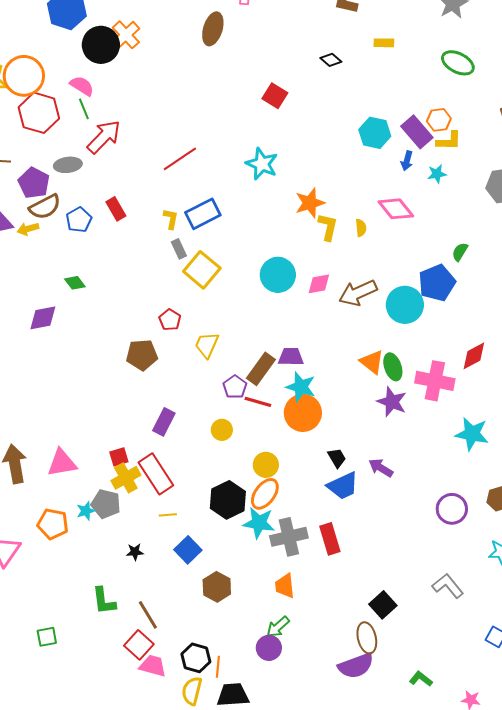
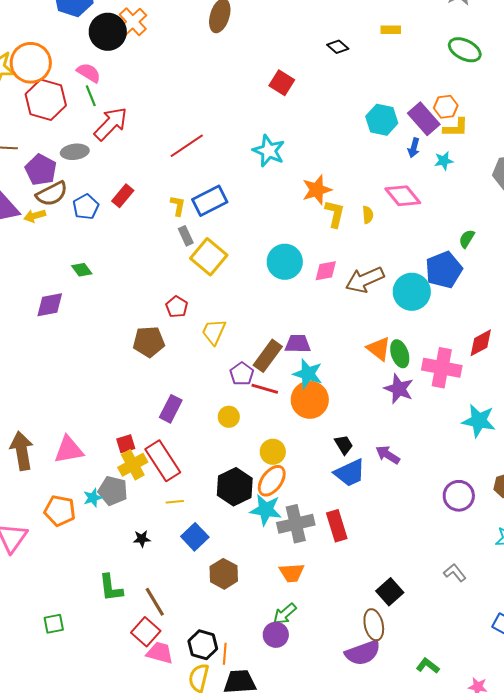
red rectangle: (116, 209) -> (123, 196), turned 70
orange trapezoid: (285, 586) -> (292, 573), turned -88
gray L-shape: (448, 586) -> (455, 573), size x0.7

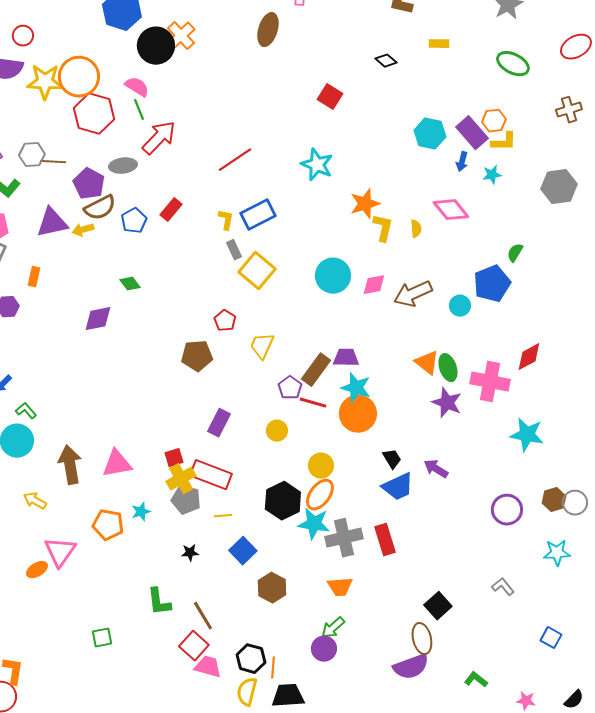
cyan circle: (412, 292) -> (460, 306), size x0.6
red rectangle: (163, 461) -> (211, 475), turned -36
gray pentagon: (113, 491) -> (186, 500), moved

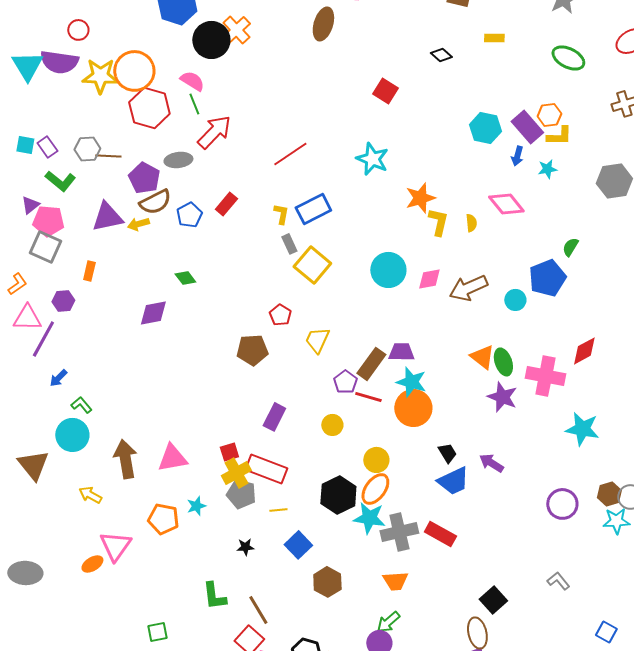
red rectangle: (385, 540) -> (440, 534), turned -44
cyan star: (557, 553) -> (616, 521), moved

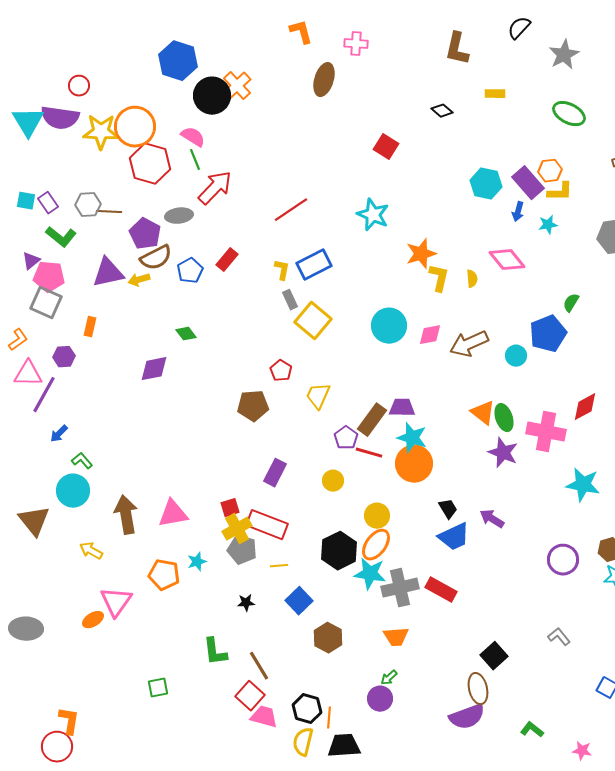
green arrow: (388, 622) -> (389, 678), size x0.7

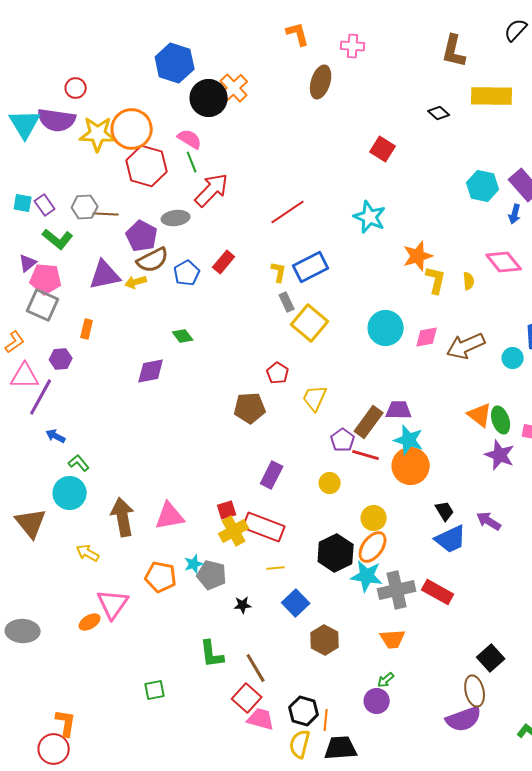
yellow rectangle: (495, 94) -> (492, 96), size x2.0
blue arrow: (59, 434) -> (56, 436), turned 72
gray pentagon: (242, 550) -> (212, 575), moved

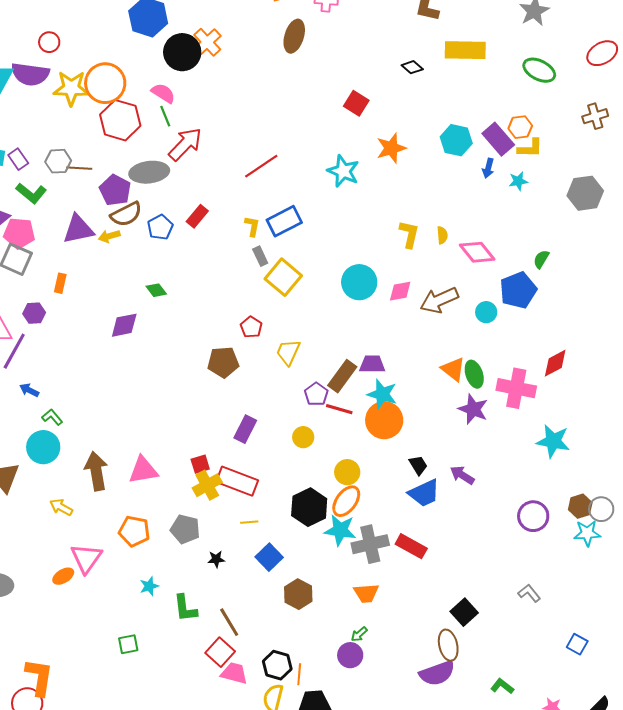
gray ellipse: (176, 218) -> (149, 172), size x1.4
orange star: (418, 256) -> (391, 148), moved
pink diamond: (504, 262) -> (477, 252), moved
cyan star: (194, 564) -> (149, 586), moved
orange L-shape: (66, 723) -> (39, 677), size x1.4

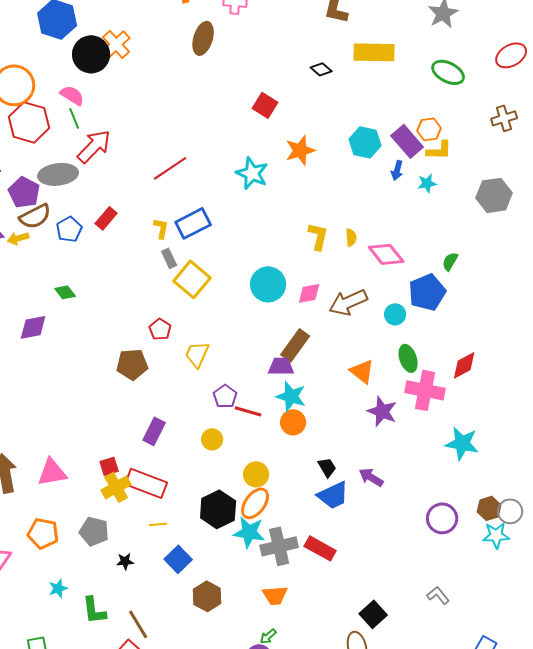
green ellipse: (474, 374) -> (408, 358), moved
brown rectangle: (342, 376) -> (295, 345), moved
orange circle: (384, 420) -> (293, 422), size x0.7

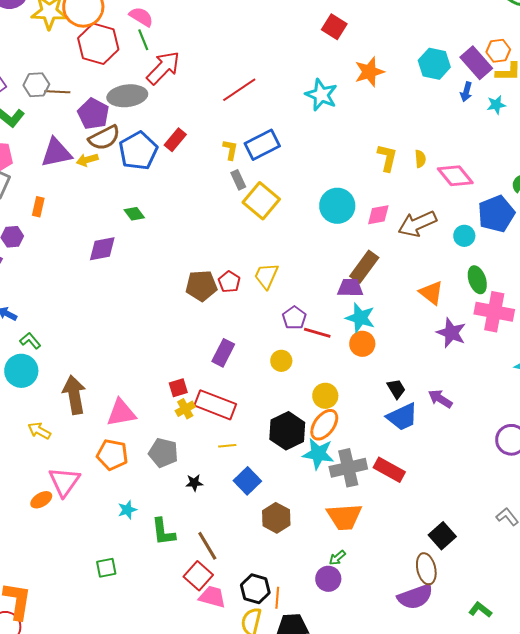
blue pentagon: (69, 229) -> (138, 151), size x1.5
red pentagon: (160, 329) -> (229, 282), moved
pink triangle: (52, 472) -> (121, 413), moved
yellow cross: (116, 487) -> (185, 409), size x0.7
orange trapezoid: (275, 595) -> (344, 517), size x1.4

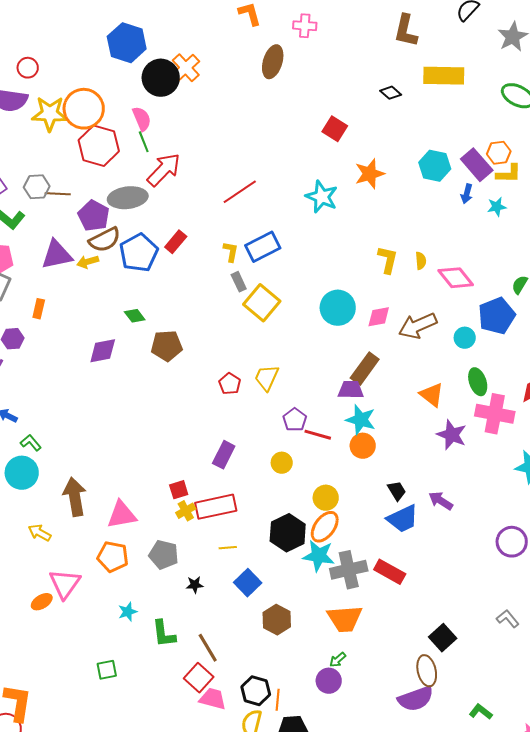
pink semicircle: (141, 17) -> (142, 119), turned 35
brown pentagon: (201, 286) -> (167, 346), moved
red rectangle: (215, 405) -> (216, 507), turned -33

